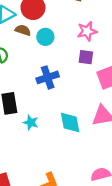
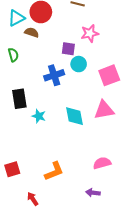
cyan circle: (45, 37) -> (79, 64), moved
purple square: (86, 57) -> (68, 49), moved

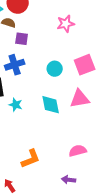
purple square: (68, 49) -> (22, 39), moved
cyan circle: (79, 64) -> (55, 69), moved
blue cross: (54, 75) -> (15, 65), moved

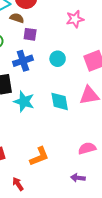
cyan circle: (55, 69) -> (58, 59), moved
cyan star: (16, 105) -> (24, 101), size x1.5

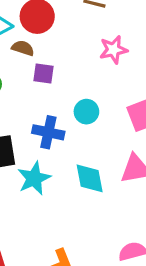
blue cross: (23, 61) -> (48, 132), moved, turned 30
cyan star: (24, 101) -> (34, 178), turned 30

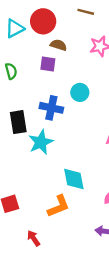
brown semicircle: (23, 48) -> (59, 45), moved
cyan diamond: (90, 178) -> (74, 179), moved

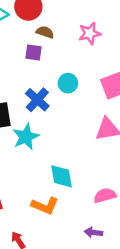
blue cross: (51, 108) -> (37, 100), turned 30
orange L-shape: (59, 206) -> (45, 206), turned 45

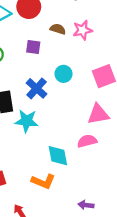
brown semicircle: (45, 32) -> (58, 29), moved
cyan star: (26, 137) -> (27, 121), turned 30
pink semicircle: (105, 195) -> (87, 141), moved

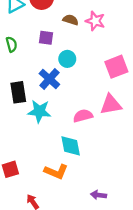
pink star: (83, 30) -> (95, 21), turned 30
cyan circle: (63, 74) -> (67, 59), moved
pink semicircle: (87, 141) -> (83, 116), moved

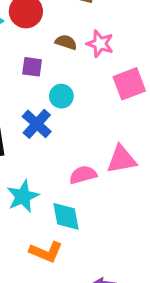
pink square: (116, 67) -> (129, 84), moved
cyan star: (39, 111) -> (23, 196), moved, turned -30

